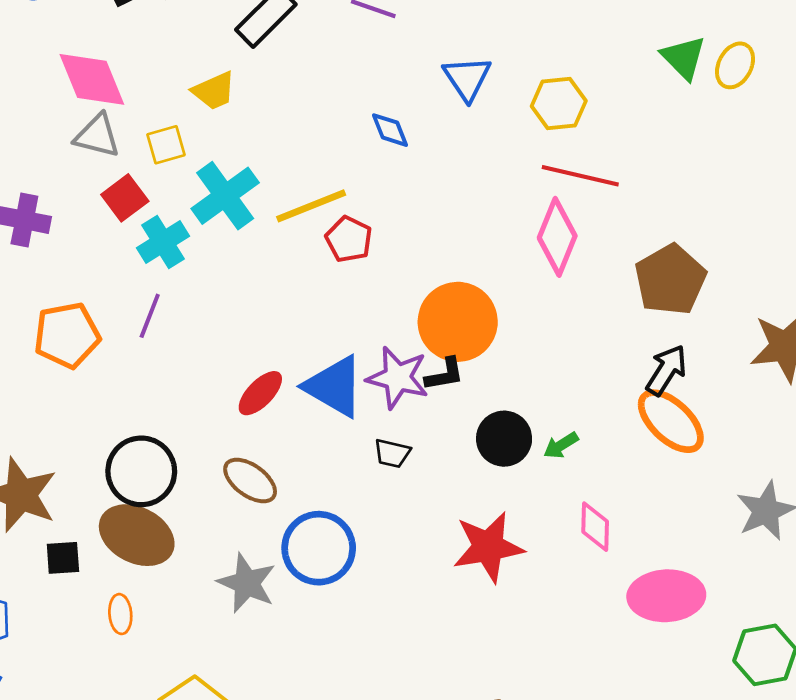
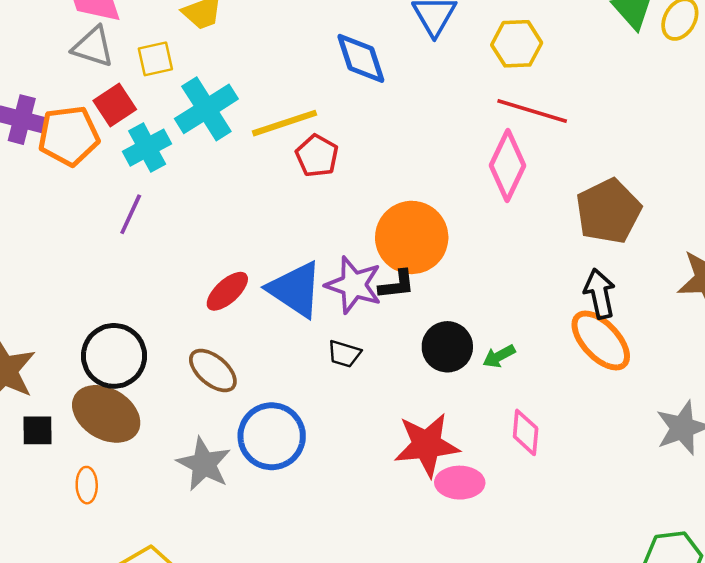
blue diamond: (390, 130) -> (361, 58), size x1.5
orange pentagon: (67, 335) -> (69, 136), moved
black arrow: (666, 370) -> (600, 294), turned -48
pink ellipse: (666, 596) -> (460, 483), moved, size x0.7

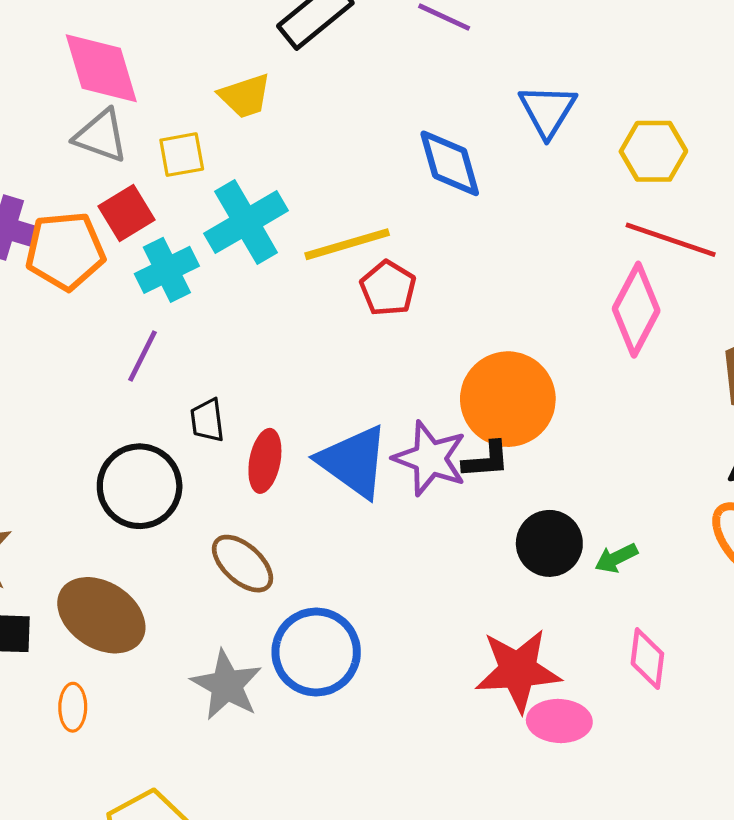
red ellipse: (227, 291) -> (265, 461), turned -39
black trapezoid: (344, 354) -> (207, 420), moved, turned 64
black circle: (114, 356) -> (140, 486), moved

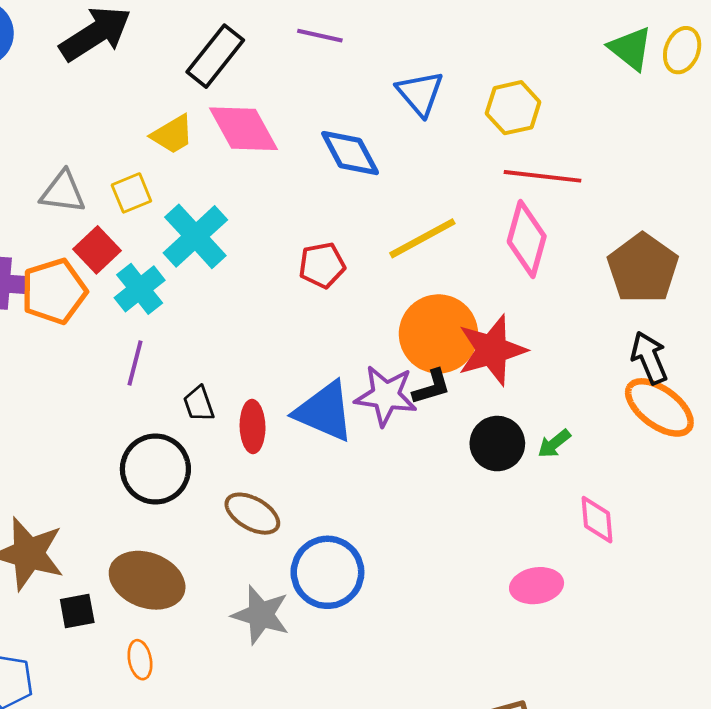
pink diamond: (101, 68) -> (243, 129), moved
yellow line: (347, 244) -> (422, 238), moved
red pentagon: (388, 288) -> (322, 265), turned -30
red star: (518, 670) -> (492, 350), moved

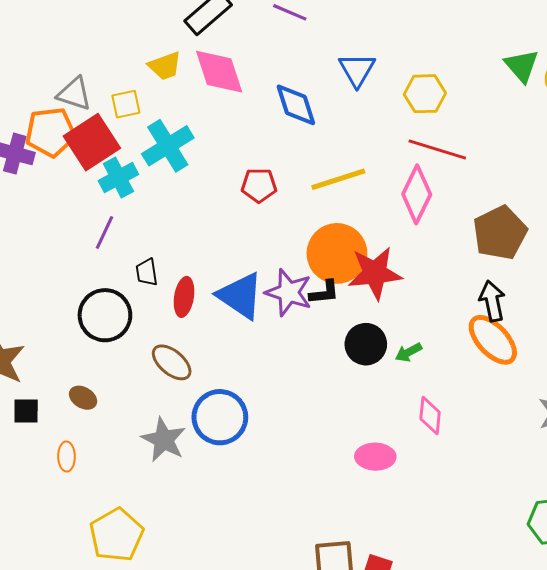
red square: (97, 250) -> (92, 142), size x1.6
orange pentagon: (54, 291) -> (51, 132), moved
brown ellipse: (147, 580) -> (83, 398), size x0.5

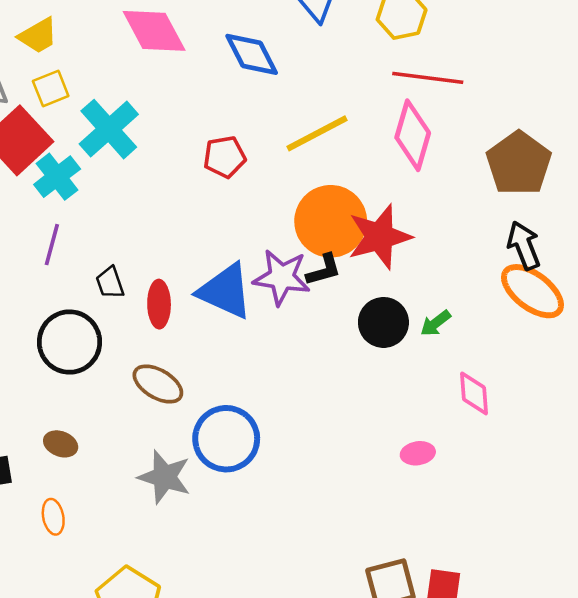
yellow trapezoid: (165, 66) -> (38, 36), moved
pink ellipse: (375, 457) -> (418, 453), size x0.7

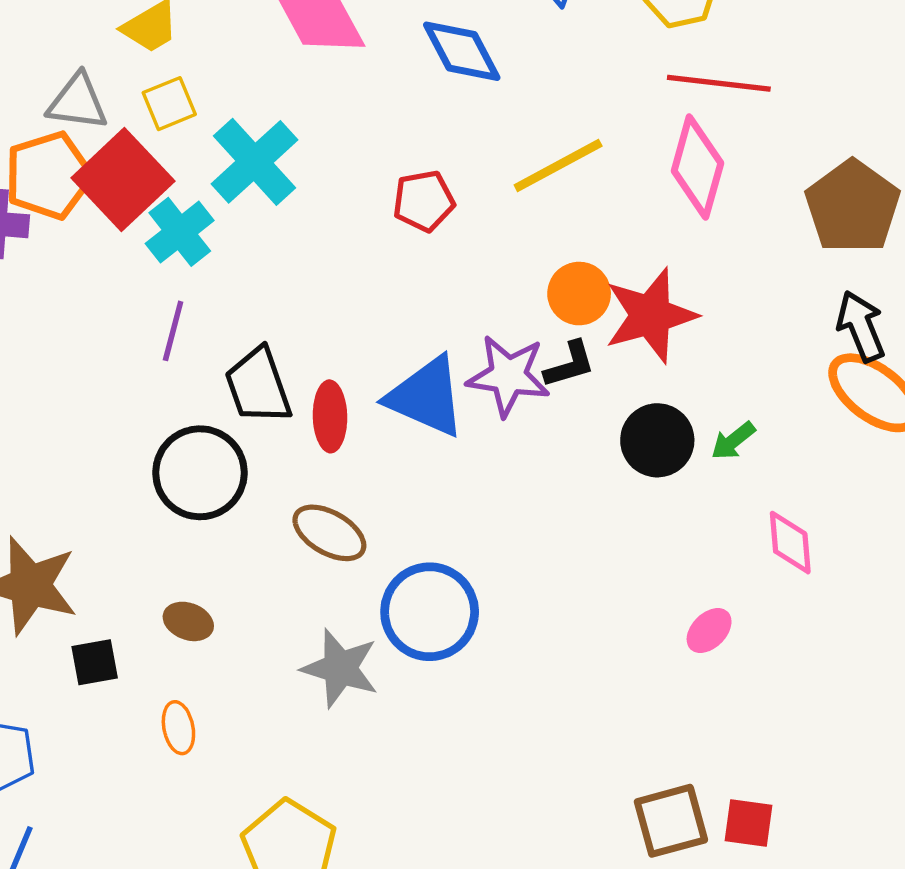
orange circle: (331, 221) -> (579, 294), size x0.6
black trapezoid: (110, 283) -> (258, 386), size x1.6
pink ellipse: (418, 453) -> (709, 631), turned -36

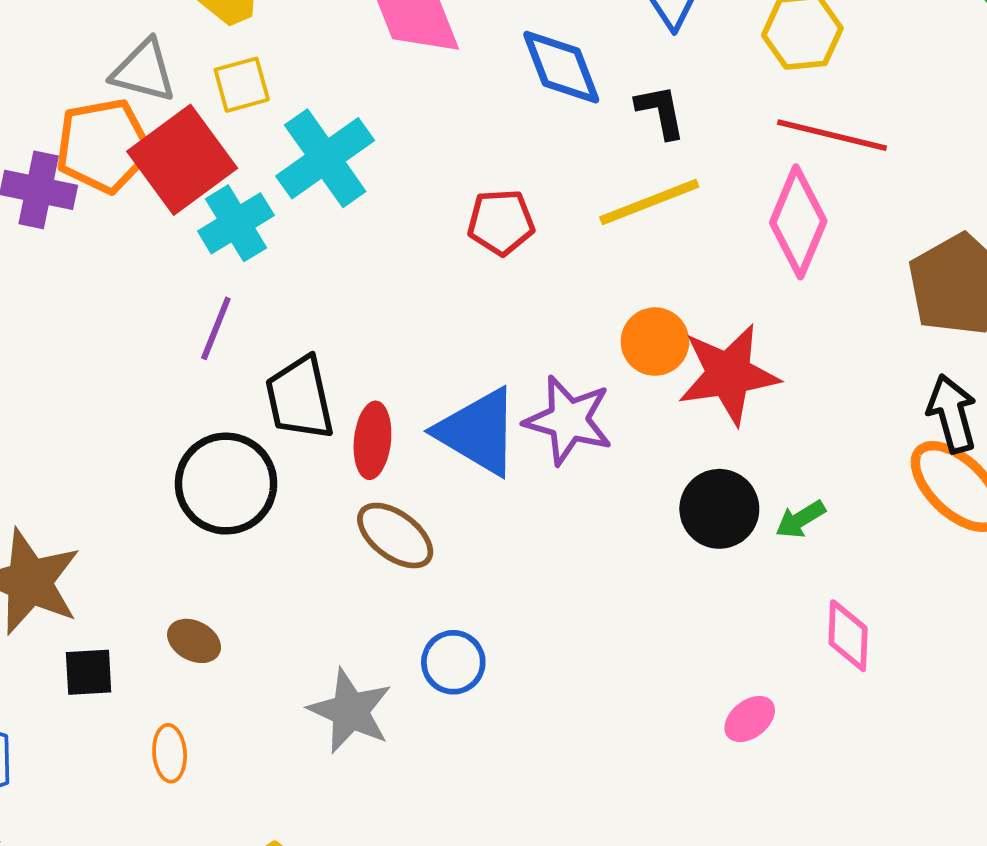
black L-shape: (570, 364) -> (661, 111), moved, turned -92
brown ellipse: (329, 533) -> (395, 536), moved
blue circle: (430, 612) -> (453, 662), size x0.6

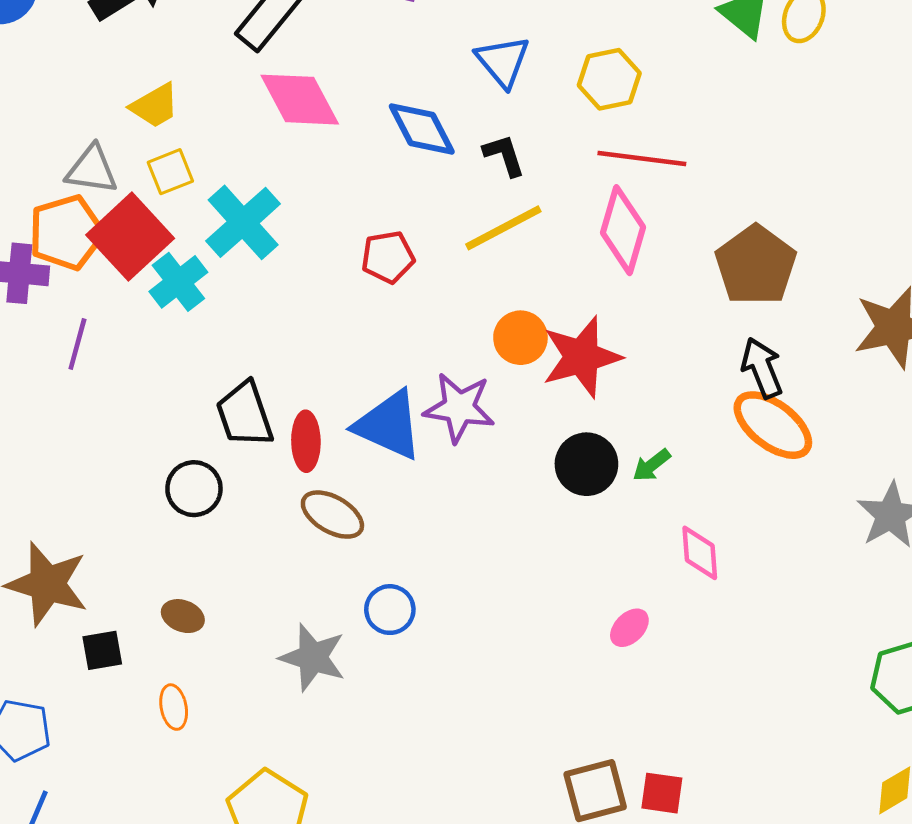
purple line: (216, 328) -> (77, 344), moved
black circle: (226, 484) -> (194, 489), size x0.7

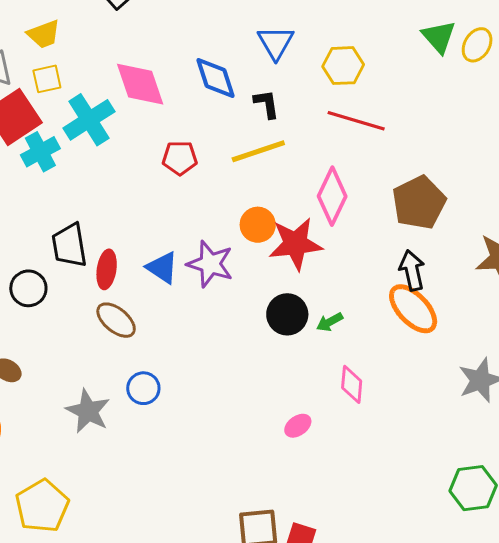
pink diamond: (300, 100) -> (140, 84), moved
pink diamond: (623, 230) -> (332, 196), moved
blue triangle: (389, 425) -> (162, 268), size x0.7

